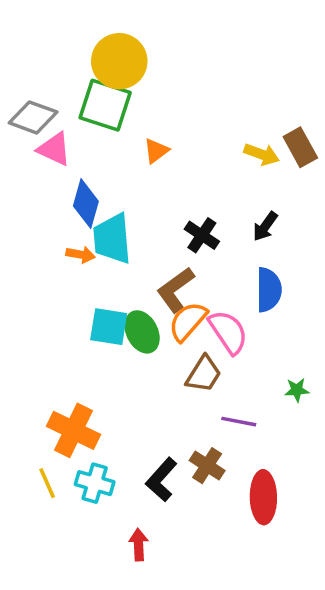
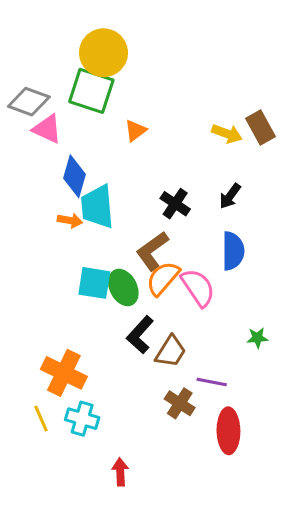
brown trapezoid: (204, 374) -> (171, 352), moved
purple line: (239, 422) -> (212, 382), moved
black L-shape: (161, 480) -> (140, 335), moved

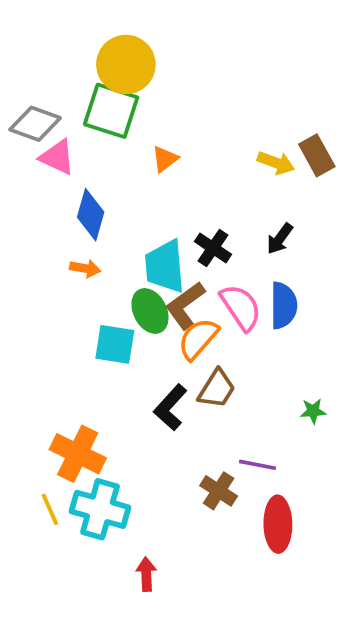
cyan trapezoid: (97, 207) -> (165, 267), moved
green ellipse: (123, 288) -> (150, 311), moved
pink semicircle: (198, 288) -> (241, 307), moved
brown trapezoid: (171, 352) -> (217, 389), moved
cyan cross: (82, 419) -> (100, 509), size x1.4

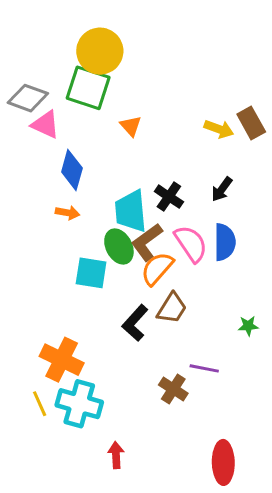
orange triangle: (165, 159) -> (131, 126), turned -35
red ellipse: (278, 524) -> (223, 462), moved

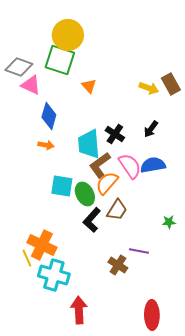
blue semicircle: (225, 242) -> (153, 165), turned -100
green ellipse: (119, 246) -> (85, 194), moved
yellow line: (40, 404) -> (27, 258), moved
red arrow: (116, 455) -> (79, 310), size x1.5

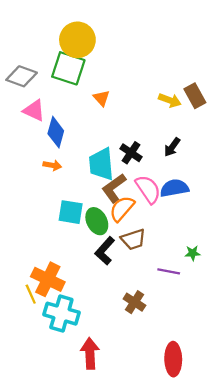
pink triangle: (31, 85) -> (34, 111), moved
brown trapezoid: (117, 210) -> (133, 239), turned 40
purple line: (139, 251) -> (169, 271), moved

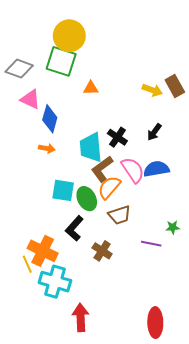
orange triangle: (101, 98) -> (91, 88), turned -49
black L-shape: (105, 251) -> (74, 228), moved
brown cross: (134, 302) -> (102, 251), moved

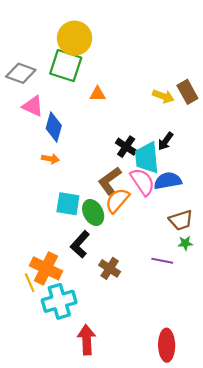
cyan trapezoid: (91, 147) -> (147, 158), moved
brown trapezoid: (119, 215) -> (181, 220), moved
cyan cross: (55, 282) -> (59, 301), turned -32

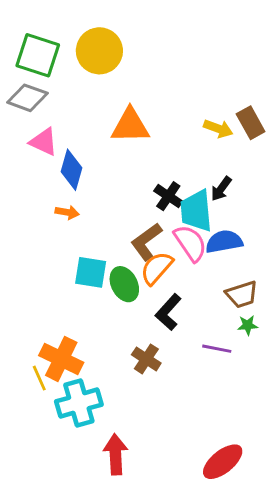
green square: (66, 66) -> (38, 55), moved
orange triangle: (98, 94) -> (130, 126), size x1.8
black L-shape: (80, 244) -> (168, 312), moved
red ellipse: (167, 345) -> (223, 462), turned 52

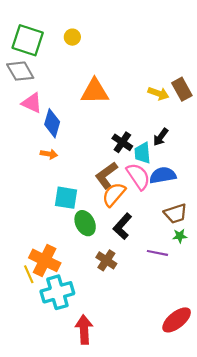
yellow circle: (99, 51) -> (72, 37), size x0.5
gray diamond: (27, 98) -> (20, 71), turned 40
cyan trapezoid: (196, 211) -> (143, 153), size x0.7
green ellipse: (124, 284) -> (85, 223), moved
red ellipse: (223, 462) -> (177, 320), moved

